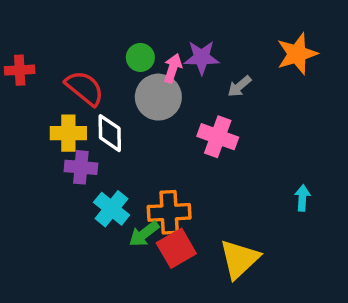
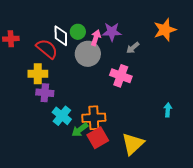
white diamond: (110, 133) -> (61, 36), moved

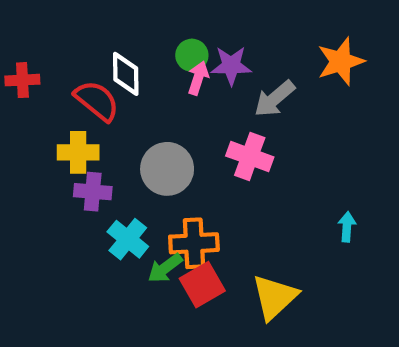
green circle: (78, 32) -> (192, 55), moved
gray arrow: (133, 48) -> (275, 99), size x1.5
gray circle: (88, 54) -> (167, 169), moved

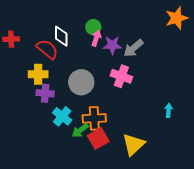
orange star: (341, 61) -> (177, 18), moved
purple star: (231, 66) -> (112, 45), moved

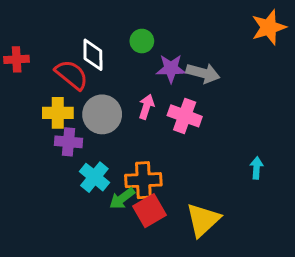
pink arrow: (96, 38) -> (146, 107), moved
gray arrow: (133, 48) -> (203, 73), turned -125
gray circle: (81, 82) -> (102, 114), moved

